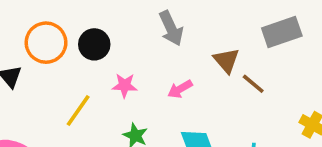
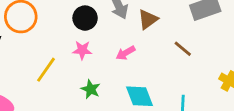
black circle: (94, 44) -> (85, 18), moved
brown triangle: (226, 60) -> (148, 19), moved, turned 35

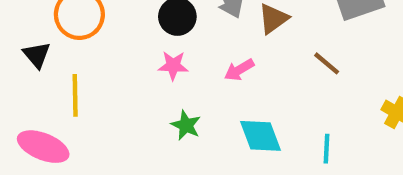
yellow line: (46, 70) -> (75, 95), moved, turned -36

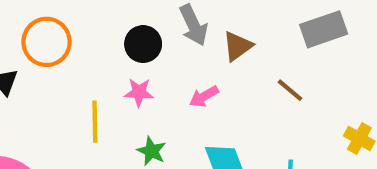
yellow line: (75, 95) -> (95, 122), moved

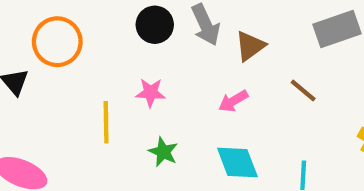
black circle: (143, 44) -> (155, 25), moved
pink arrow: (204, 96) -> (233, 101), moved

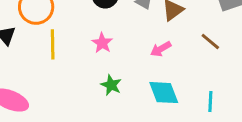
pink star: (151, 93) -> (102, 43), turned 30
yellow line: (106, 122) -> (53, 44), moved

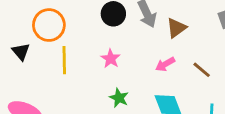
brown line: (210, 41) -> (202, 70), moved

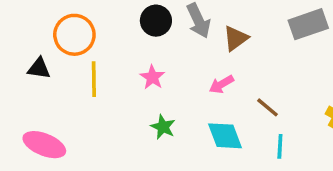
black triangle: (21, 52) -> (39, 68), turned -42
brown line: (202, 70) -> (268, 107), moved

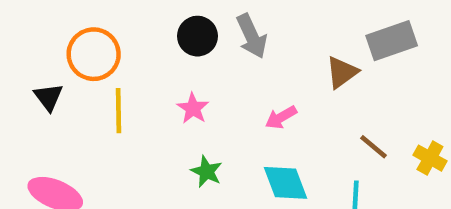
brown triangle: (236, 38) -> (342, 72), moved
black triangle: (39, 68) -> (48, 97), turned 45
brown line: (268, 107) -> (374, 147), moved

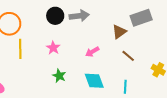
gray arrow: (252, 36) -> (79, 16), turned -72
brown line: (374, 147) -> (128, 56), moved

